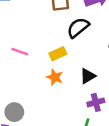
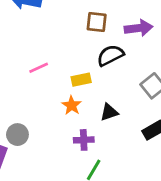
pink line: (20, 52) -> (39, 68), turned -56
purple cross: (96, 102) -> (84, 140), moved

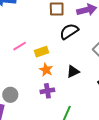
yellow rectangle: (81, 80) -> (41, 52), moved
purple cross: (84, 140) -> (47, 91), moved

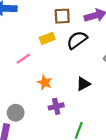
yellow rectangle: (41, 52) -> (47, 38), moved
orange star: (46, 70) -> (45, 82), moved

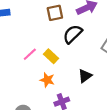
yellow rectangle: (47, 38) -> (51, 56), moved, turned 72
pink line: (23, 59) -> (30, 54), moved

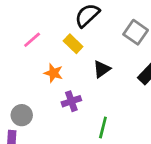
yellow rectangle: (51, 56) -> (73, 44), moved

